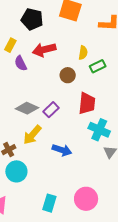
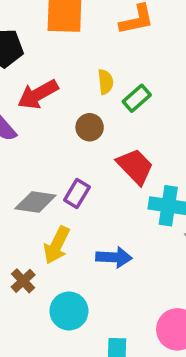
red trapezoid: (87, 103) -> (135, 166), turned -35
cyan circle: (16, 171) -> (69, 311), moved

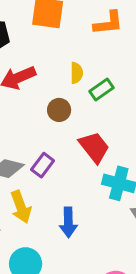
yellow arrow: (57, 245) -> (21, 207), turned -52
blue arrow: (114, 257) -> (68, 222), turned 80

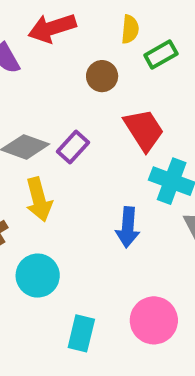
blue arrow: (68, 222) -> (128, 227), moved

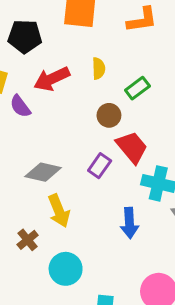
yellow semicircle: (130, 29) -> (99, 68), moved
brown circle: (102, 76) -> (109, 115), moved
purple rectangle: (73, 147) -> (100, 166), moved

